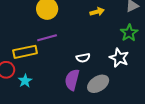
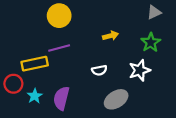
yellow arrow: (97, 12) -> (111, 36), moved
white star: (119, 58) -> (140, 70), turned 30
purple semicircle: (72, 80) -> (61, 98), moved

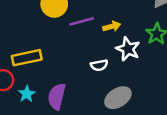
purple line: (59, 48) -> (82, 21), moved
white star: (140, 70) -> (128, 49), moved, turned -30

